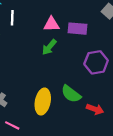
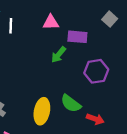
pink triangle: (51, 24) -> (51, 22), moved
green arrow: (49, 47) -> (59, 55), moved

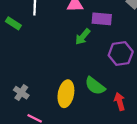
red arrow: (95, 119) -> (120, 102), turned -126

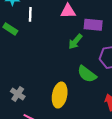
green semicircle: (95, 86) -> (87, 74), moved

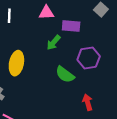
yellow ellipse: (60, 95) -> (16, 63), moved

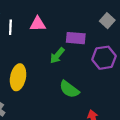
pink triangle: (46, 13) -> (38, 24), moved
purple hexagon: (89, 58) -> (104, 58), moved

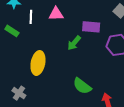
green semicircle: (69, 89) -> (82, 86), moved

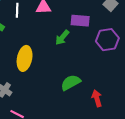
green semicircle: (82, 86) -> (71, 83), turned 114

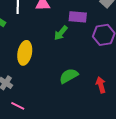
red arrow: (97, 98) -> (101, 85), moved

